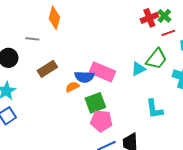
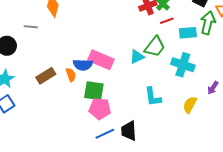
brown rectangle: (47, 69) -> (46, 76), moved
orange semicircle: (72, 87) -> (71, 75), turned 96
green square: (95, 103) -> (94, 91), turned 30

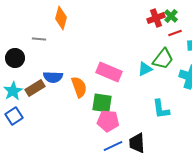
blue semicircle: (83, 65) -> (53, 77), moved
orange semicircle: (71, 75) -> (79, 87), size x1.5
brown rectangle: (46, 76) -> (35, 88), moved

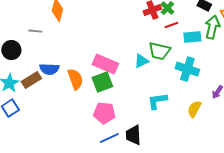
green trapezoid: (163, 59) -> (159, 51), turned 65
green square: (102, 103) -> (102, 82), moved, turned -30
cyan L-shape: (161, 109) -> (157, 101), turned 90

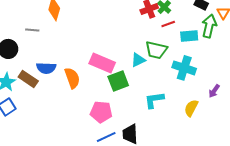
brown rectangle: (31, 80) -> (28, 79), turned 66
green square: (102, 82) -> (118, 81), moved

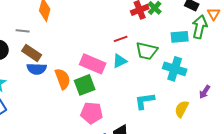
red line: (168, 24) -> (121, 39), moved
cyan triangle: (138, 60) -> (120, 61), moved
brown rectangle: (28, 79) -> (32, 53), moved
green square: (118, 81) -> (85, 85), moved

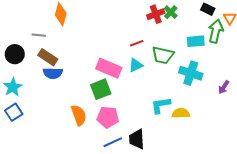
orange semicircle: (63, 79) -> (79, 115), moved
purple arrow: (205, 92) -> (224, 87), moved
yellow semicircle: (182, 109) -> (181, 113), moved, turned 60

